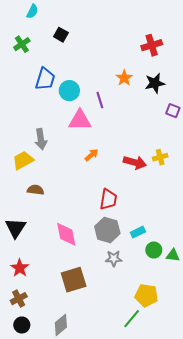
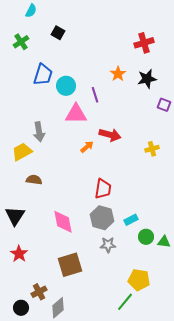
red arrow: (135, 162) -> (110, 135), moved
brown cross: (19, 299) -> (39, 292), moved

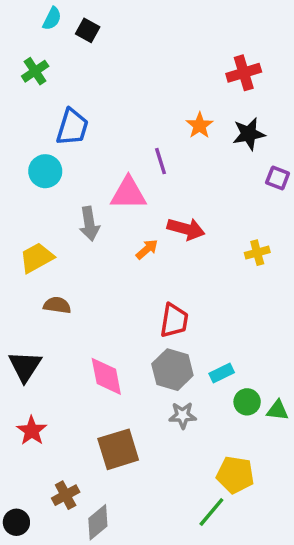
black square: (58, 33) -> (88, 30), moved
cyan circle: (66, 86) -> (45, 171), moved
gray arrow: (39, 132) -> (89, 224), moved
black circle: (21, 308) -> (16, 522), moved

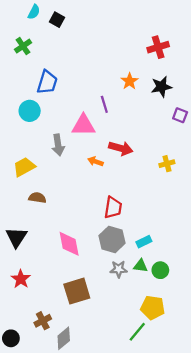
orange arrow: (147, 249) -> (96, 161), turned -120
green circle: (247, 402) -> (160, 270), moved
green triangle: (278, 410) -> (141, 266), moved

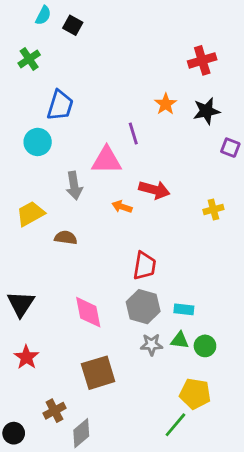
brown semicircle: (37, 198) -> (66, 238), moved
cyan rectangle: (144, 242) -> (184, 309), turned 32

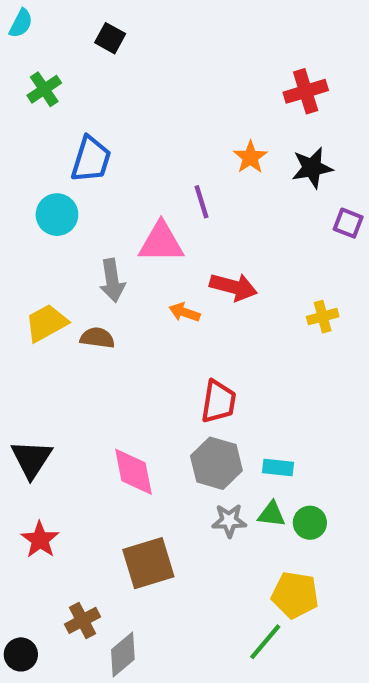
cyan semicircle: (43, 15) -> (21, 23), moved
brown semicircle: (66, 238) -> (97, 338), moved

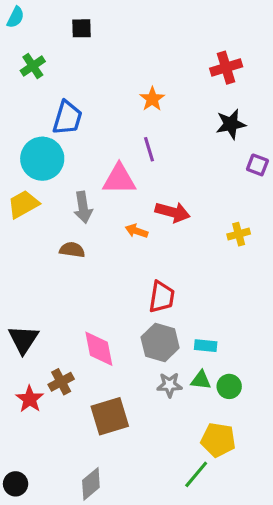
black square: (110, 38) -> (82, 28), turned -30
orange star: (250, 157) -> (152, 99), moved
cyan circle: (57, 215) -> (42, 159), size x1.4
yellow trapezoid: (46, 323) -> (23, 204), moved
brown cross: (82, 620) -> (61, 382), moved

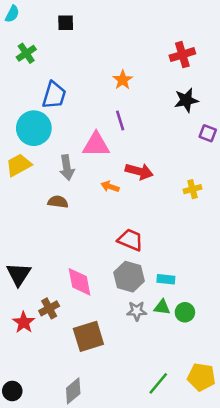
red trapezoid: (162, 297) -> (130, 240), turned -76
yellow pentagon: (218, 440) -> (201, 377), moved

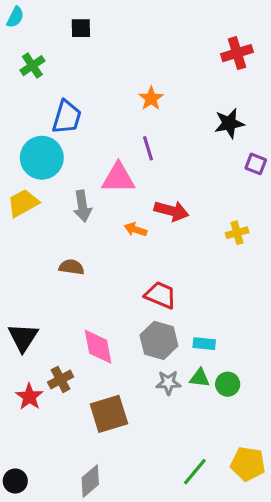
red cross: (182, 55) -> (237, 53), moved
brown semicircle: (58, 202) -> (71, 267), moved

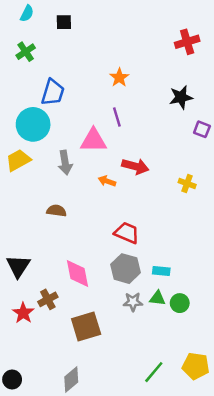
cyan semicircle: (15, 17) -> (27, 13), moved
yellow cross: (237, 233) -> (187, 184), turned 35

